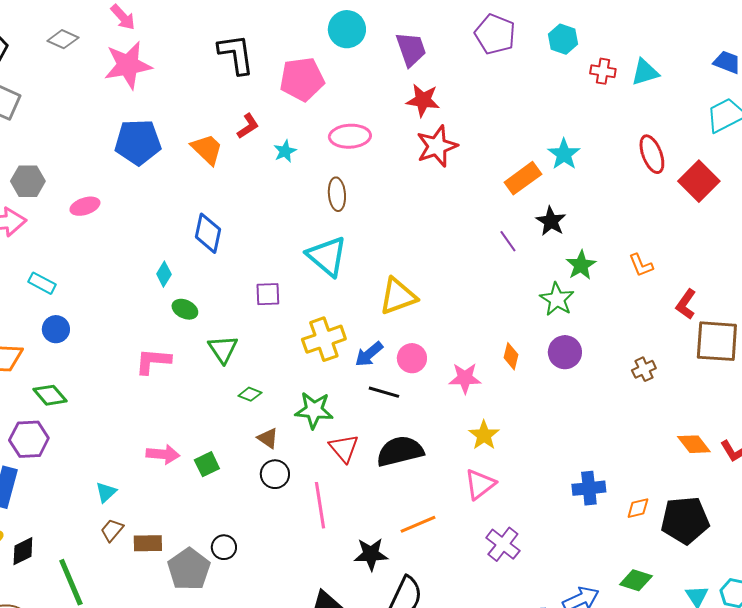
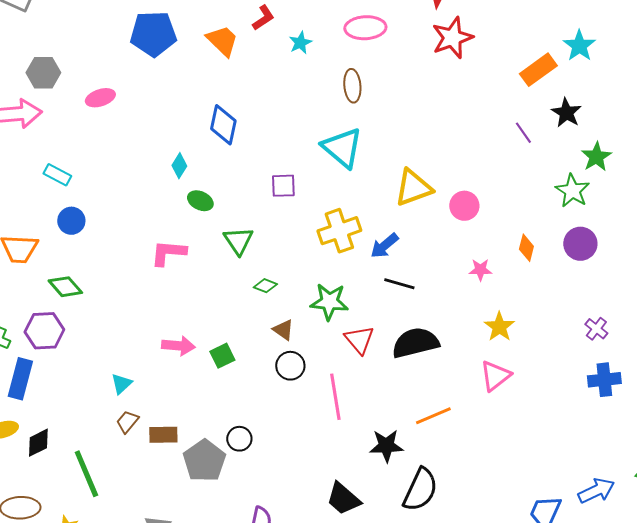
pink circle: (412, 358) -> (464, 206), moved
pink star: (465, 378) -> (480, 270), size x0.7
purple cross: (503, 544) -> (596, 329), moved, size x0.7

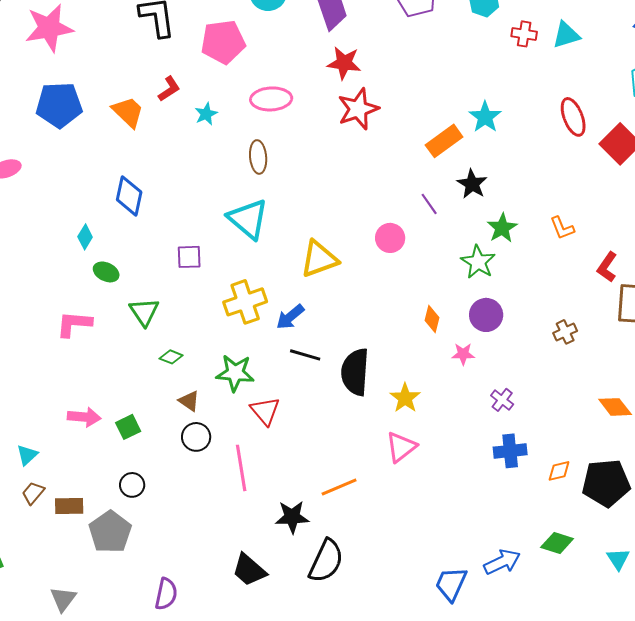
pink circle: (464, 206) -> (390, 238), moved
pink star: (480, 270) -> (463, 354), moved
black semicircle: (415, 343) -> (355, 372), moved, turned -72
black circle: (239, 439) -> (132, 485), moved

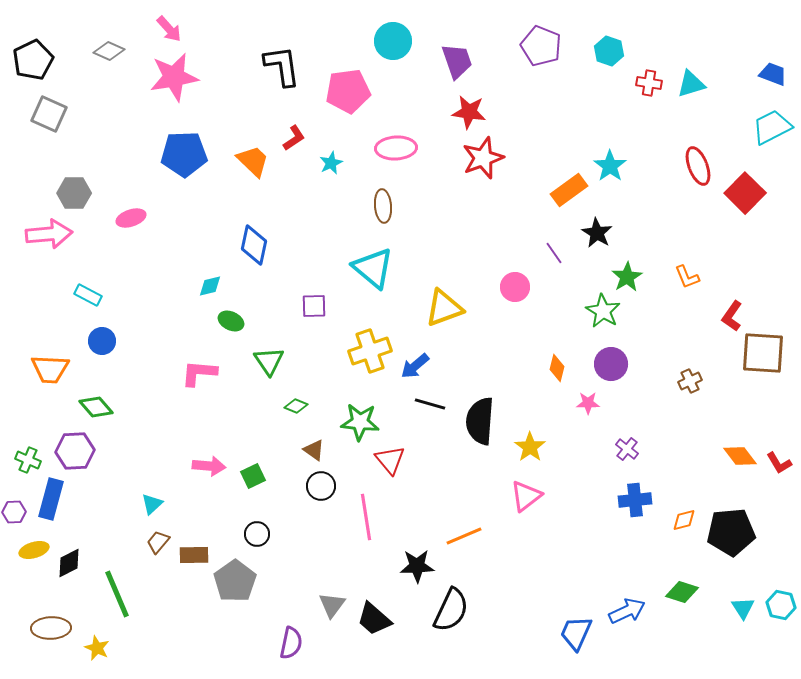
cyan diamond: (85, 237) -> (210, 286), turned 45
gray triangle: (63, 599) -> (332, 605), moved

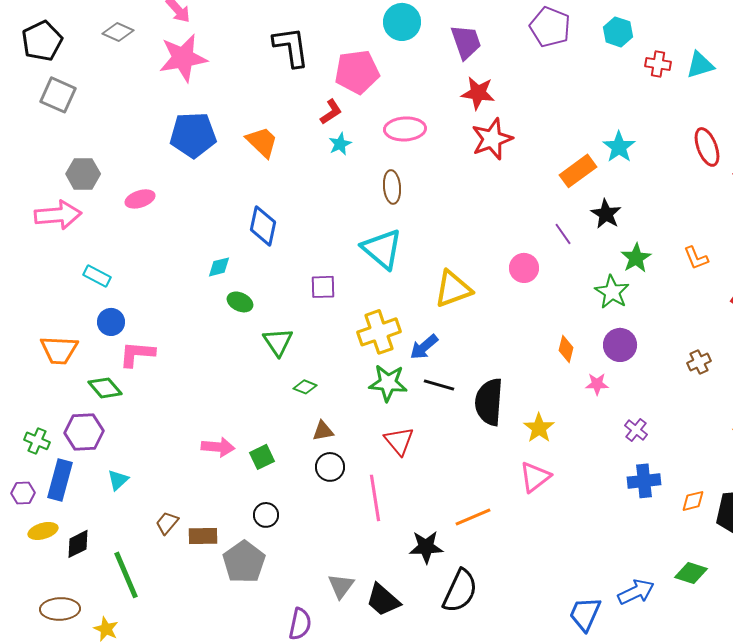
red L-shape: (294, 138) -> (331, 112), moved
pink L-shape: (199, 373) -> (137, 354), moved
green star: (360, 422) -> (388, 383), moved
brown triangle: (314, 450) -> (323, 431), turned -45
cyan triangle: (152, 504) -> (118, 480), moved

